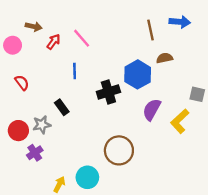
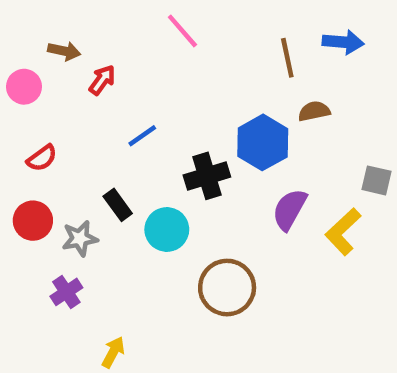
pink line: (82, 38) -> (182, 31), moved
blue line: (75, 71) -> (142, 136), turned 56
red semicircle: (22, 83) -> (42, 158), turned 91
red circle: (18, 131) -> (33, 221), moved
cyan circle: (87, 177) -> (167, 229), moved

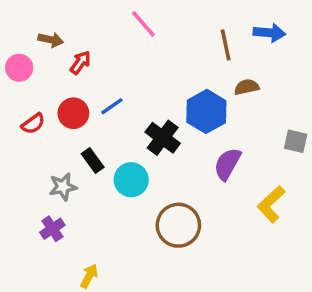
black cross: (207, 176) -> (163, 138), turned -36
red circle: (33, 221) -> (73, 113), moved
yellow L-shape: (343, 232) -> (271, 204), moved

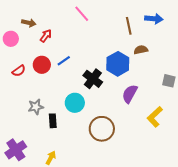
black rectangle: (93, 160) -> (53, 121), moved, turned 32
purple cross: (52, 229) -> (16, 150), moved, size x1.5

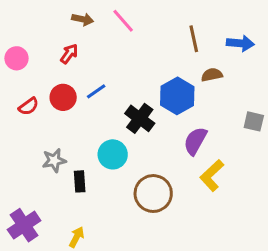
blue arrow: (154, 19) -> (240, 43), moved
brown arrow: (29, 23) -> (83, 19), moved
yellow L-shape: (155, 117) -> (212, 175), moved

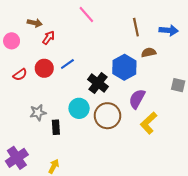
brown arrow: (83, 19) -> (35, 23), moved
brown circle: (153, 194) -> (107, 116), moved

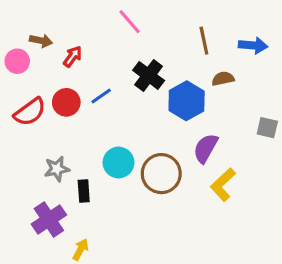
brown arrow: (35, 23) -> (41, 41), moved
red semicircle: (20, 75) -> (30, 112), size x1.5
black cross: (98, 83) -> (149, 75), moved
purple cross: (17, 158) -> (49, 219), moved

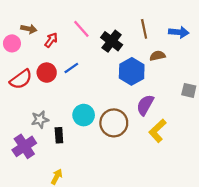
pink line: (130, 22) -> (81, 29), moved
black cross: (149, 75) -> (112, 41), moved
purple cross: (49, 219) -> (24, 146), moved

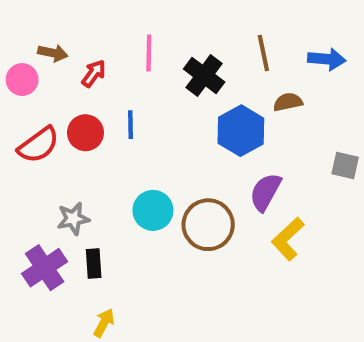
pink line: (81, 29) -> (149, 53), turned 42
blue line: (71, 68) -> (130, 125), turned -56
black rectangle: (59, 135) -> (94, 264), moved

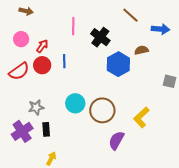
brown arrow: (53, 53) -> (26, 11), moved
brown line: (263, 53) -> (130, 15), moved, turned -36
red arrow: (94, 73) -> (42, 46), moved
pink circle: (22, 80) -> (21, 39), moved
purple semicircle: (265, 192) -> (116, 140), moved

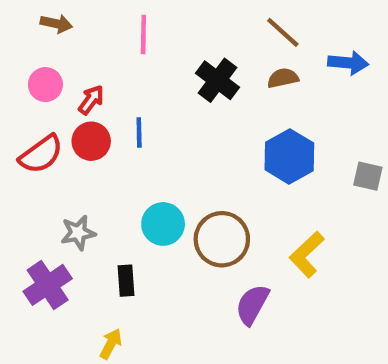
pink line: (73, 26) -> (143, 34), moved
brown semicircle: (141, 50) -> (283, 78), moved
blue hexagon: (118, 64) -> (289, 156), moved
black rectangle: (46, 129) -> (126, 281), moved

